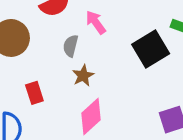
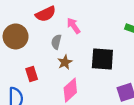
black square: (151, 49) -> (102, 59), moved, turned 35

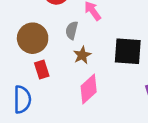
brown circle: (16, 36) -> (33, 38), moved

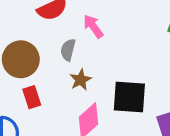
black square: (128, 51) -> (129, 97), moved

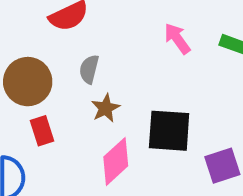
pink arrow: (93, 26) -> (177, 39), moved

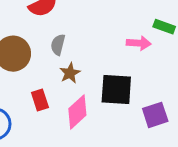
pink arrow: (177, 39) -> (139, 43), moved, turned 130
red rectangle: (42, 131) -> (40, 100), moved

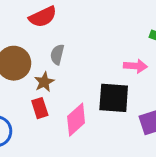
pink arrow: (139, 43) -> (135, 66), moved
brown star: (70, 73) -> (44, 82), moved

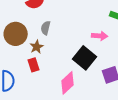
black square: (114, 98) -> (85, 58), turned 35
pink diamond: (76, 120) -> (68, 83), moved

